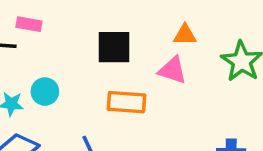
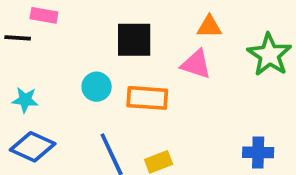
cyan circle: (45, 92) -> (97, 87), moved

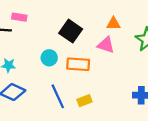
black square: (134, 40) -> (71, 31), turned 35

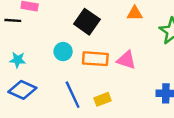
pink triangle: (106, 45) -> (126, 60), moved

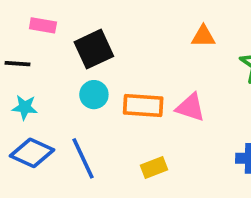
black line: (13, 20) -> (17, 64), moved
black square: (87, 22) -> (94, 49), moved, turned 30
blue line: (73, 95) -> (83, 158), moved

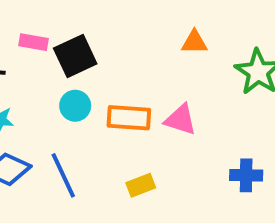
pink rectangle: (43, 25) -> (33, 42), moved

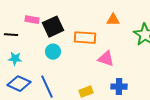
orange rectangle: (129, 118) -> (85, 38), moved
blue cross: (246, 175) -> (119, 87), moved

